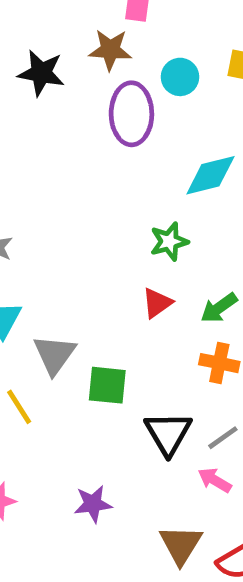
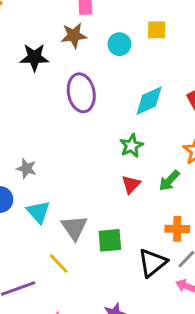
purple ellipse: (131, 114) -> (81, 93), moved
orange cross: (219, 363) -> (177, 229), moved
black triangle: (168, 433) -> (152, 263), turned 32

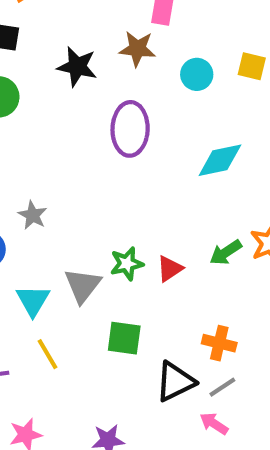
green star: (131, 146) -> (127, 264), moved
green arrow: (169, 181) -> (226, 252), moved
cyan triangle: (38, 212) -> (33, 300), moved
gray triangle: (74, 228) -> (83, 285), moved

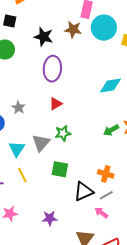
cyan circle: (197, 74) -> (104, 28), moved, size x1.6
purple ellipse: (130, 129) -> (52, 69), moved
red triangle: (170, 269) -> (56, 104), moved

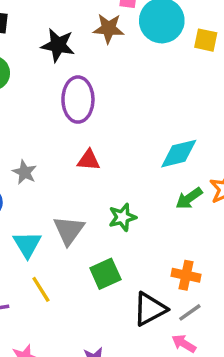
cyan diamond: (110, 85) -> (179, 154), moved
red triangle: (56, 104) -> (89, 160), turned 40
green star: (63, 133) -> (122, 217), moved
green square: (60, 169) -> (105, 274), turned -30

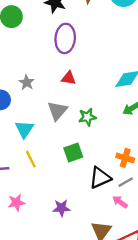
gray triangle: (69, 230) -> (57, 111), moved

